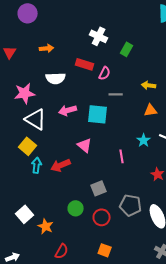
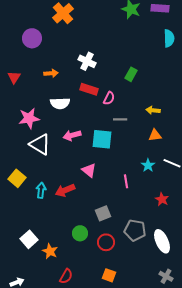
white cross: (99, 36) -> (87, 61), moved
yellow square: (28, 146) -> (17, 178), moved

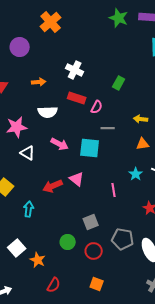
pink arrow: (72, 135) -> (60, 144), turned -138
white triangle: (40, 144) -> (28, 153), size x0.7
cyan arrow: (41, 190) -> (29, 209), moved
red arrow: (65, 190) -> (53, 186), moved

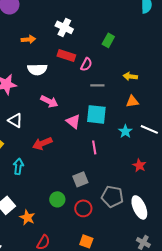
cyan square: (90, 148) -> (96, 114), moved
white triangle: (28, 153) -> (15, 120), moved
pink triangle: (77, 179) -> (73, 121), moved
pink line: (114, 190) -> (94, 147), moved

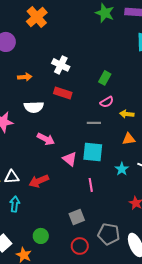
pink semicircle: (86, 64) -> (107, 102), moved, turned 32
white triangle: (15, 120) -> (12, 177), moved, turned -35
green circle: (57, 199) -> (41, 236), moved

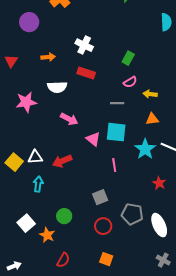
cyan star: (122, 169) -> (145, 149), size x1.5

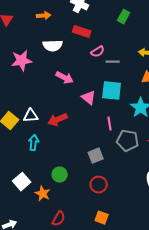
pink semicircle: (130, 82) -> (98, 52), moved
gray pentagon: (132, 214) -> (128, 141), moved

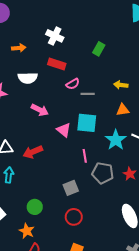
orange star: (43, 194) -> (27, 231), moved

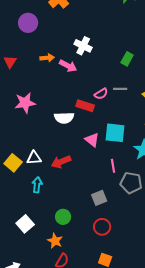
red rectangle: (57, 64) -> (85, 106), moved
white semicircle: (28, 78) -> (64, 118), moved
gray line: (88, 94) -> (120, 89), moved
pink arrow: (40, 110) -> (68, 66), moved

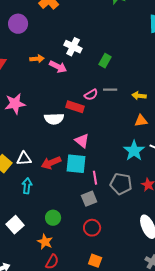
green rectangle: (127, 59) -> (105, 61), moved
cyan square: (115, 133) -> (76, 164), moved
pink line: (113, 166) -> (95, 178), moved

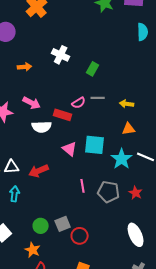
pink arrow: (58, 67) -> (32, 103), moved
cyan square: (76, 164) -> (95, 145), moved
gray square: (89, 199) -> (63, 224), moved

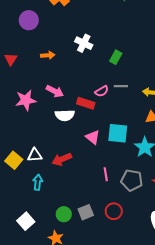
red circle: (80, 236) -> (114, 211), moved

